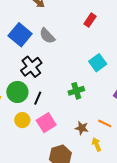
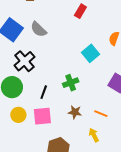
black line: (38, 98) -> (44, 92), moved
pink square: (46, 123) -> (42, 116), turned 30
brown star: (82, 128) -> (75, 112), moved

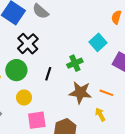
cyan square: (90, 53) -> (98, 42), moved
brown star: (75, 112) -> (80, 92), size x1.6
pink square: (42, 116) -> (37, 120), moved

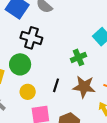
black cross: (28, 44) -> (31, 38), turned -30
black line: (48, 74) -> (56, 85), moved

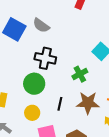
black cross: (31, 38) -> (45, 58), moved
green circle: (20, 64) -> (34, 84), moved

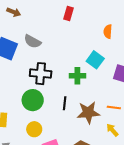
green cross: (80, 74) -> (77, 76), moved, turned 35
black line: (60, 104) -> (65, 103), moved

